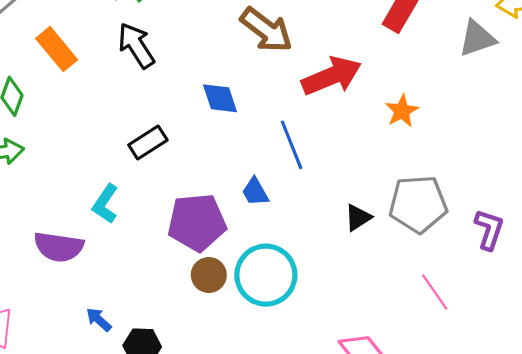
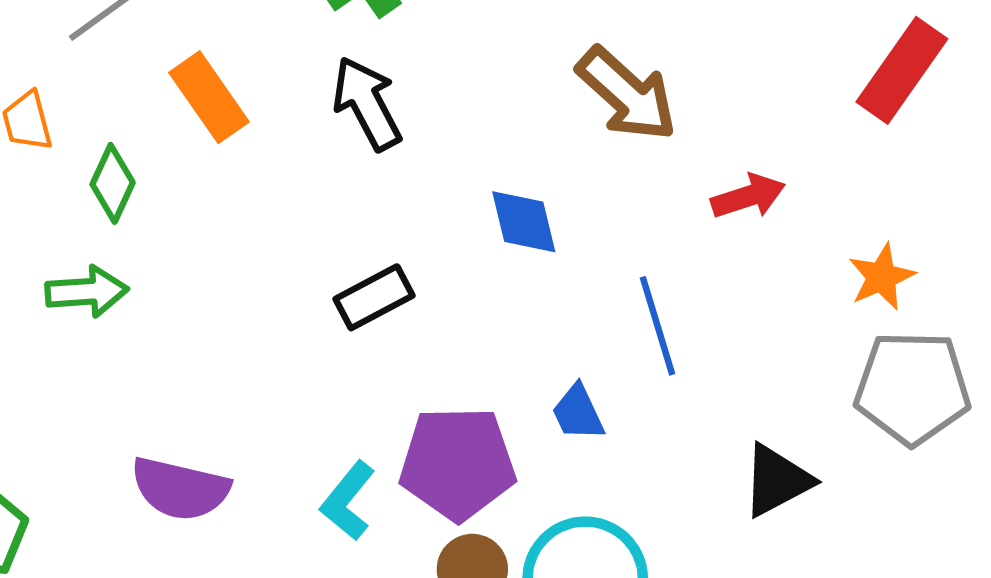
red arrow: (332, 76) -> (748, 196), size x0.6
cyan L-shape: (105, 204) -> (348, 501), moved
gray pentagon: (418, 204) -> (912, 388), moved
black triangle: (358, 218) -> (777, 480), size x1.4

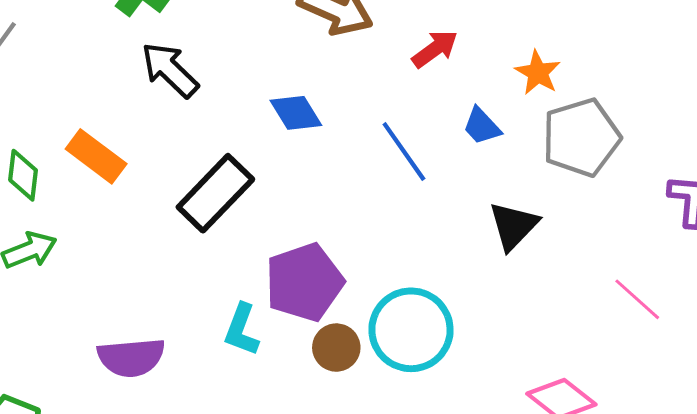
orange rectangle: (209, 97) -> (96, 156), moved
black rectangle: (374, 297) -> (215, 193), size x1.5
blue trapezoid: (578, 413) -> (482, 126), moved

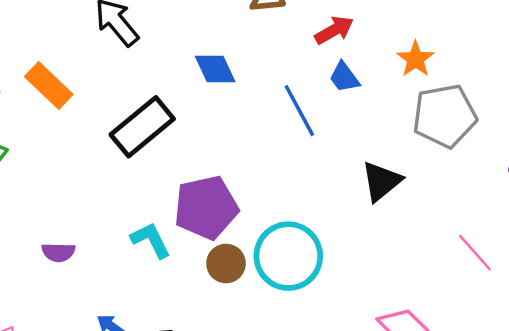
blue trapezoid: (482, 126) -> (344, 77), moved
cyan L-shape: (242, 330) -> (151, 240), turned 126
purple semicircle: (131, 357) -> (58, 252), size x0.6

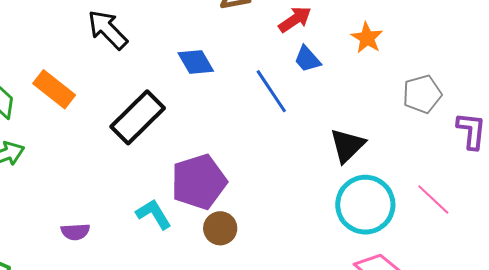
gray pentagon: (445, 116) -> (422, 94), moved, size x0.7
cyan circle: (288, 256) -> (365, 205), moved

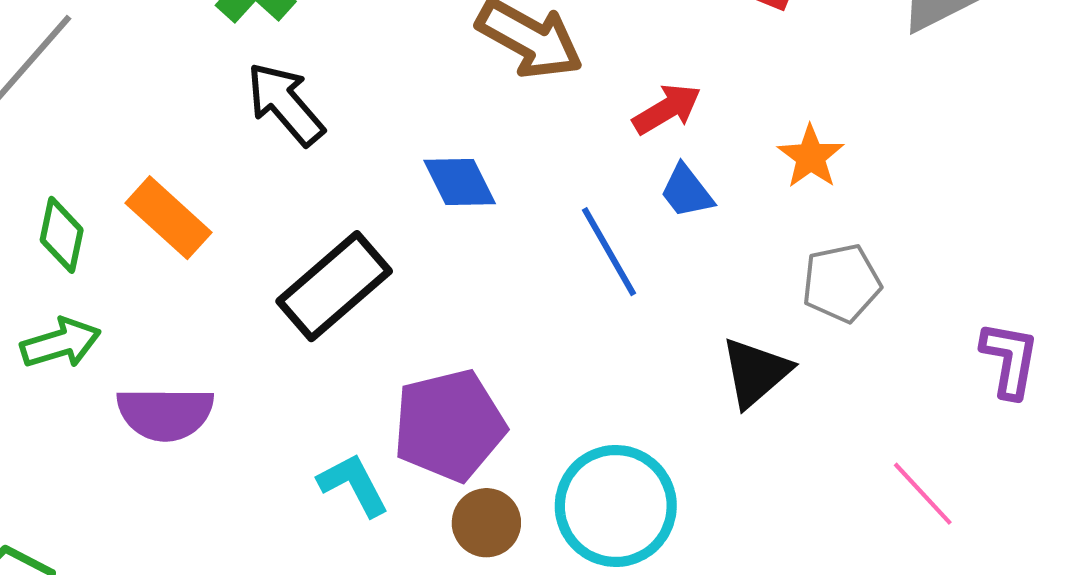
gray pentagon: (422, 94) -> (841, 283), moved
cyan circle: (365, 205) -> (616, 506), moved
purple semicircle: (75, 232) -> (165, 414), moved, size x1.6

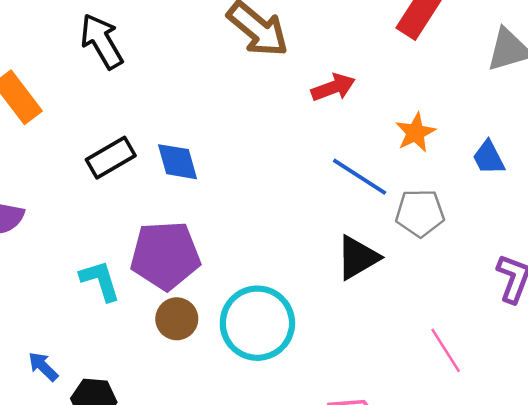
blue diamond: (460, 182) -> (177, 162), moved
blue trapezoid: (687, 191) -> (489, 158), moved
blue line: (609, 252) -> (360, 177), moved, turned -38
black rectangle: (334, 286) -> (111, 158), size x0.7

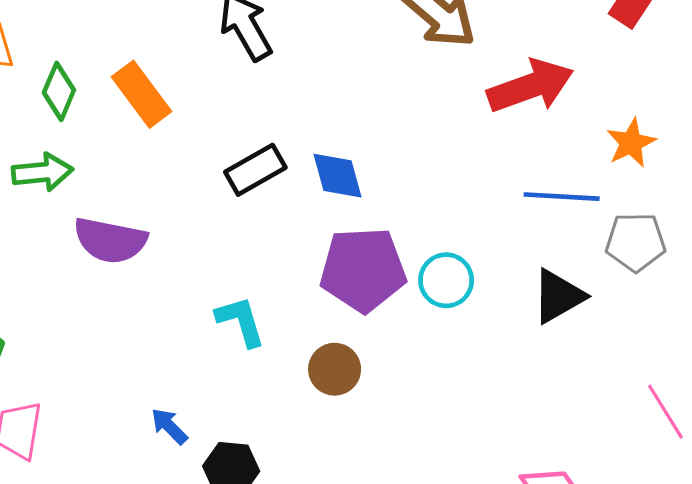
red arrow: (333, 87) -> (530, 86), size x1.6
blue line: (360, 177) -> (562, 197), turned -30
purple pentagon: (165, 255) -> (363, 270), moved
cyan circle: (257, 323) -> (446, 280), moved, size x0.6

